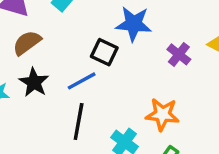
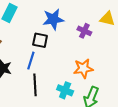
blue line: (82, 81) -> (31, 61), turned -30

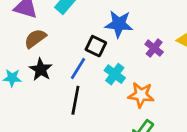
cyan cross: (65, 90) -> (115, 74), moved

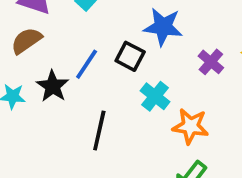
brown semicircle: (35, 39) -> (26, 41), moved
blue line: (78, 69) -> (87, 64), moved

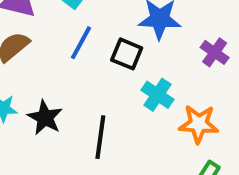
blue line: (87, 64) -> (81, 43), moved
black star: (53, 86) -> (45, 118), moved

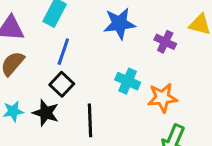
black square: (127, 54) -> (62, 84), moved, turned 30

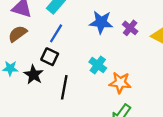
purple cross: (165, 42) -> (130, 28), moved
black square: (62, 84) -> (50, 57), turned -30

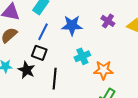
blue star: (101, 22) -> (72, 25), moved
cyan cross: (98, 65) -> (82, 56), turned 35

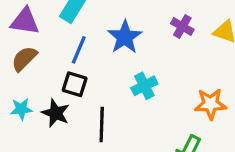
blue star: (72, 25) -> (125, 37), turned -30
orange star: (103, 70) -> (210, 104), moved

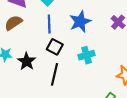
blue line: (79, 50) -> (49, 24), turned -36
black square: (75, 84) -> (55, 47), moved

